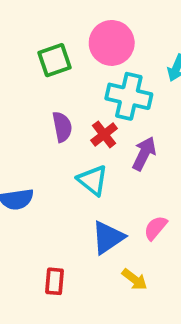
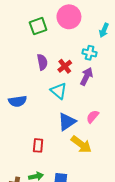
cyan cross: (129, 96) -> (90, 53), moved, size x0.6
yellow arrow: (135, 279) -> (81, 144), size x1.5

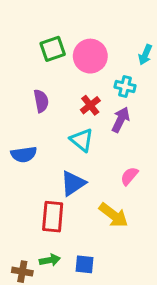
pink circle: (69, 17) -> (90, 56), moved
purple semicircle: (42, 62) -> (41, 101), moved
blue triangle: (67, 122) -> (73, 183), moved
red rectangle: (38, 145) -> (53, 217), size x1.5

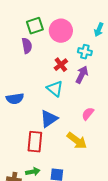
purple semicircle: (41, 101) -> (27, 46), moved

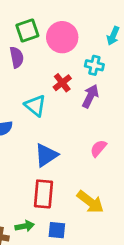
cyan triangle: (55, 89) -> (35, 106), moved
yellow arrow: (77, 141) -> (90, 202), moved
red rectangle: (35, 142) -> (43, 194), moved

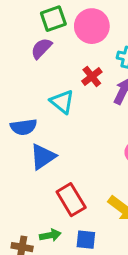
purple semicircle: (17, 57) -> (41, 48), turned -125
blue triangle: (46, 155) -> (43, 157), moved
red rectangle: (43, 194) -> (71, 200), turned -36

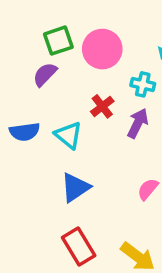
blue semicircle: (24, 127) -> (25, 132), moved
blue triangle: (43, 157) -> (75, 187), moved

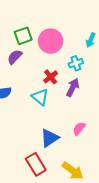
cyan cross: (143, 84) -> (76, 63), turned -32
cyan triangle: (68, 135) -> (40, 97), moved
blue triangle: (75, 187) -> (50, 138), moved

